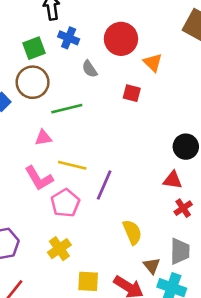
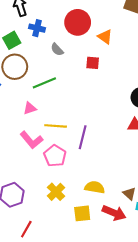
yellow semicircle: (132, 232) -> (95, 187), moved, turned -48

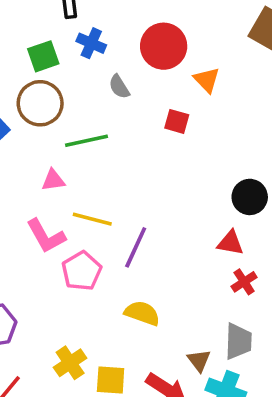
yellow semicircle: (95, 187) -> (142, 313), moved
yellow cross: (56, 192) -> (70, 363), moved

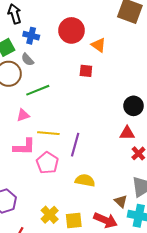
gray semicircle: (119, 87) -> (27, 60), moved
pink L-shape: (46, 236) -> (24, 147), turned -50

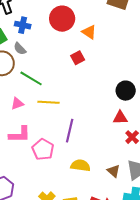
red square: (86, 71) -> (78, 58), turned -32
green line: (38, 90) -> (31, 78), turned 55
yellow line: (48, 133) -> (48, 102), moved
brown triangle: (121, 201) -> (114, 171), moved

